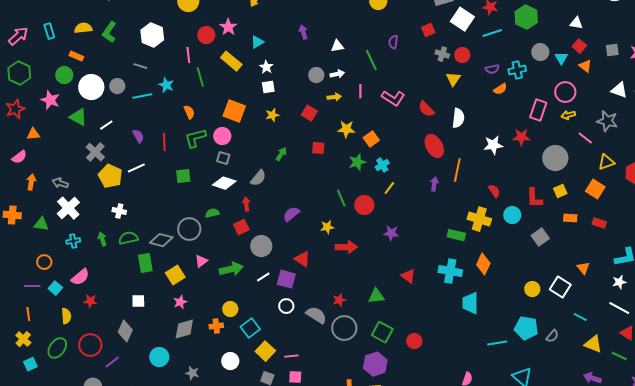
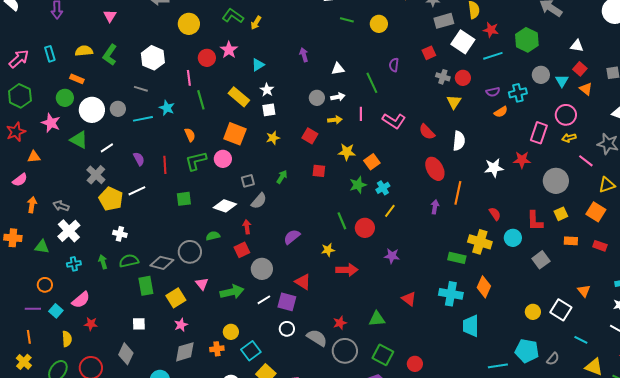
yellow rectangle: (231, 61) -> (239, 97), moved
gray square: (223, 158) -> (248, 181), moved, turned -32
pink triangle: (201, 261) -> (202, 284), turned -32

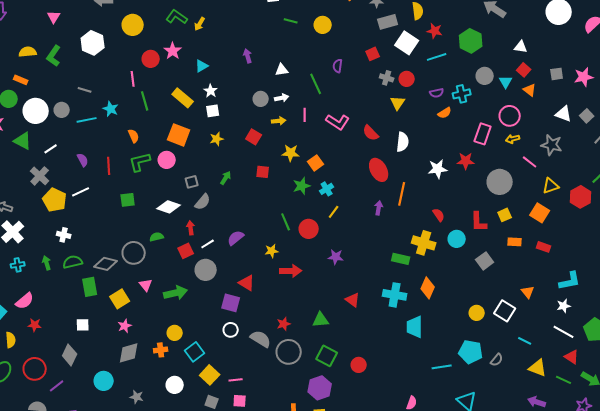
white hexagon: (153, 58) -> (93, 43), moved
white line: (264, 300) -> (208, 244), moved

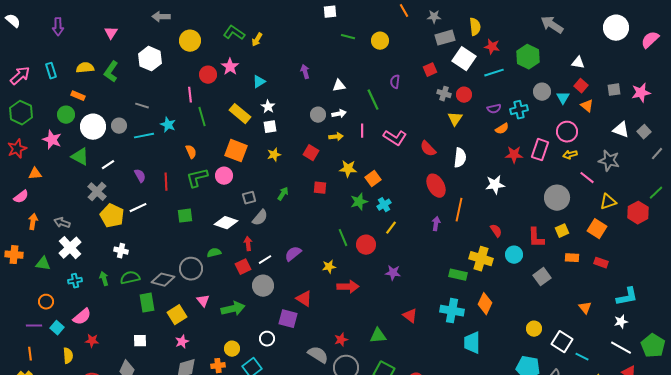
red star: (466, 161) -> (514, 155), moved
white square: (505, 311) -> (562, 342), moved
white circle: (231, 330) -> (267, 339), moved

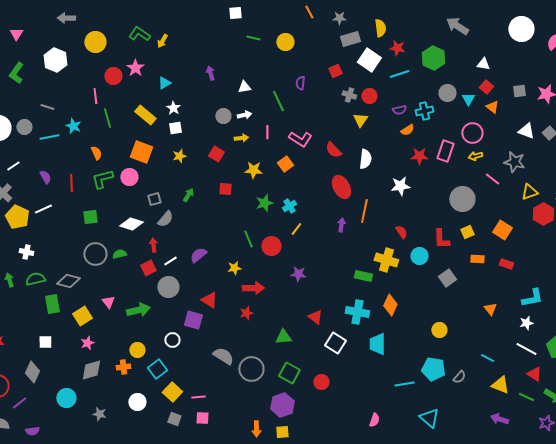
orange square: (373, 179) -> (285, 164), moved
yellow triangle: (608, 202) -> (529, 192), moved
gray circle: (191, 269) -> (95, 254), moved
red star: (341, 340) -> (246, 313), moved
white square: (562, 342) -> (335, 343), moved

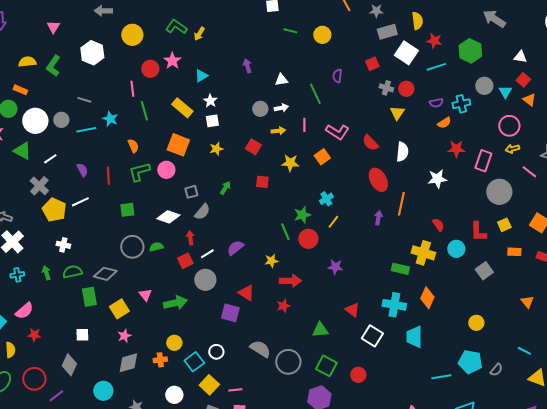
pink rectangle: (445, 151) -> (483, 161), moved
green star: (264, 203) -> (302, 215), moved
white circle: (172, 340) -> (216, 352), moved

